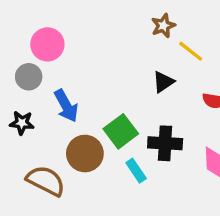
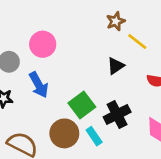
pink circle: (47, 44) -> (43, 44), moved
black cross: (165, 143) -> (117, 114), turned -30
brown circle: (85, 154) -> (64, 133), moved

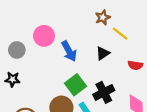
blue arrow: (39, 85) -> (69, 51), moved

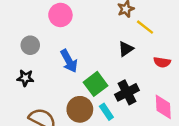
pink circle: (44, 36) -> (60, 15), moved
blue arrow: (69, 51) -> (69, 61), moved

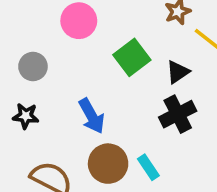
blue arrow: (69, 61) -> (92, 116), moved
green square: (96, 84) -> (132, 57), moved
black cross: (127, 92) -> (178, 114), moved

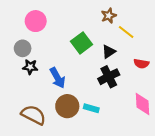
pink circle: (79, 21) -> (36, 21), moved
black star: (26, 116) -> (30, 67), moved
cyan rectangle: (148, 167) -> (91, 108), turned -40

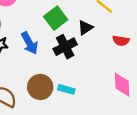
black cross: (109, 77) -> (65, 47), moved
blue arrow: (57, 78) -> (30, 43), moved

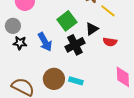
red semicircle: (121, 41) -> (110, 42), moved

